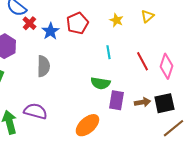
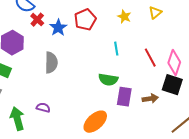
black square: (164, 103) -> (172, 85), moved, turned 30
purple semicircle: (35, 111) -> (43, 108), size x0.6

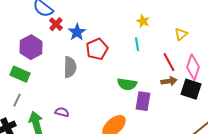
yellow triangle: (155, 13) -> (181, 34), moved
red pentagon: (85, 20) -> (97, 49), moved
cyan line: (116, 49) -> (137, 44), moved
brown arrow: (150, 99) -> (169, 81), moved

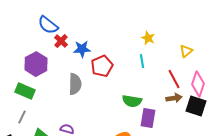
blue star: (77, 32) -> (82, 49), turned 30

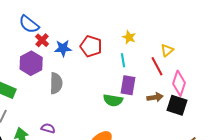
purple hexagon: (36, 64) -> (31, 63), moved
red pentagon: (102, 66) -> (91, 46), moved, turned -30
red line: (174, 79) -> (157, 66), moved
purple rectangle: (148, 118) -> (128, 85), moved

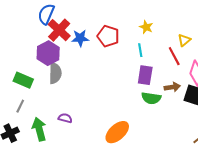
blue semicircle: (29, 24) -> (46, 14), turned 75
red cross: (42, 40) -> (59, 30), size x1.6
gray semicircle: (56, 83) -> (55, 73), moved
green semicircle: (113, 100) -> (151, 98), moved

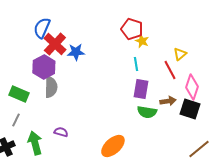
red pentagon: (108, 36) -> (132, 29), moved

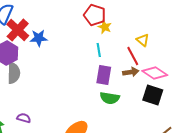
yellow triangle: (180, 54) -> (143, 40), turned -40
pink diamond: (192, 87) -> (155, 73), turned -75
brown arrow: (168, 101) -> (131, 72), moved

